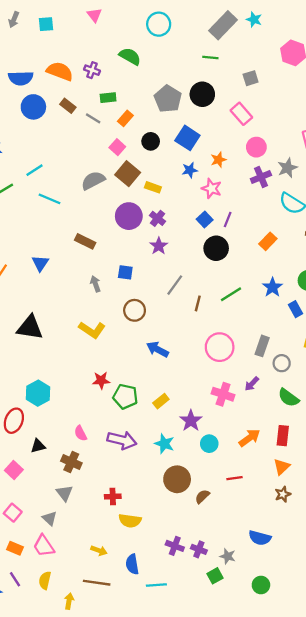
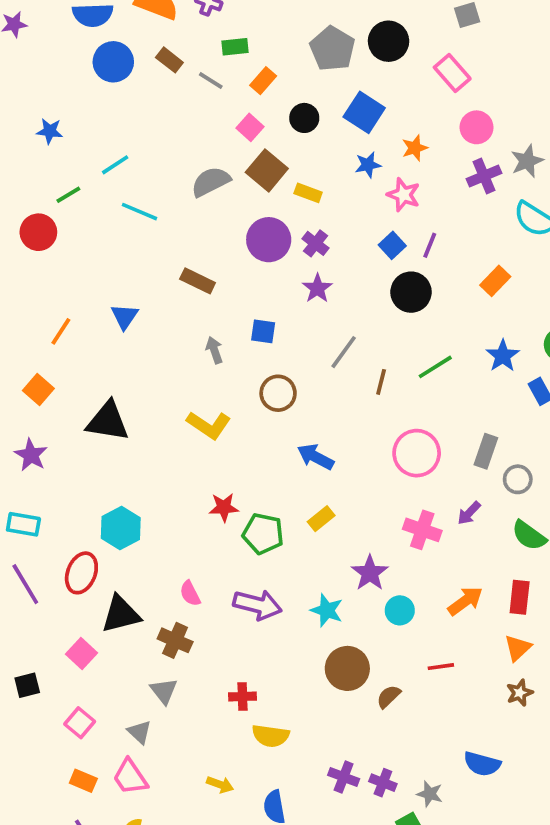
yellow rectangle: (161, 401) -> (321, 519), moved
black triangle: (38, 446) -> (121, 614), size x1.6

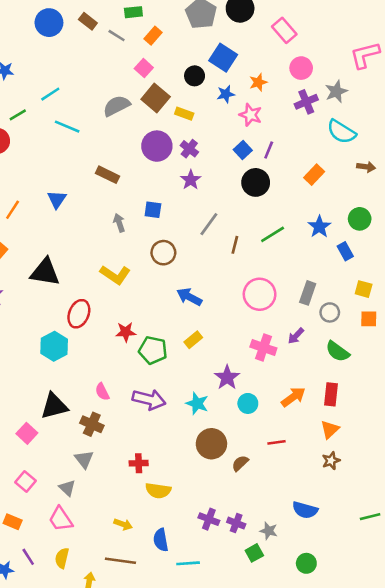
black circle: (304, 118) -> (195, 76), moved
red ellipse: (81, 573) -> (79, 314), moved
orange rectangle: (83, 781) -> (13, 522), moved

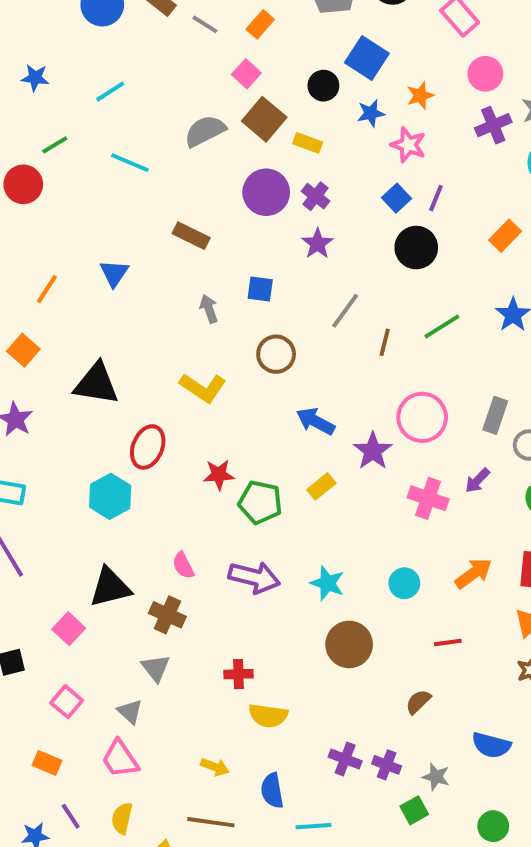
cyan line: (50, 94) -> (110, 92), moved
purple star: (227, 377) -> (373, 451), moved
brown semicircle: (240, 463) -> (418, 702), moved

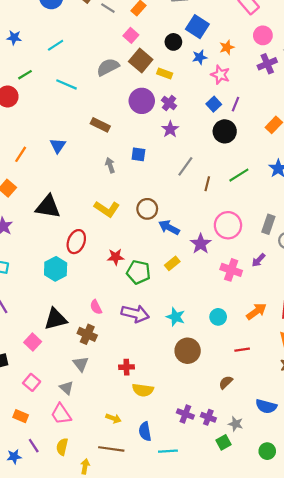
brown circle: (276, 354) -> (147, 209), moved

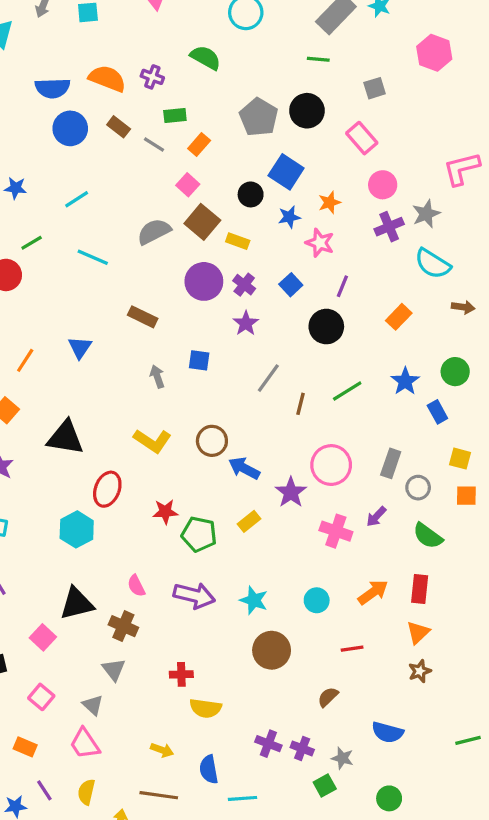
blue square: (214, 104) -> (291, 285), moved

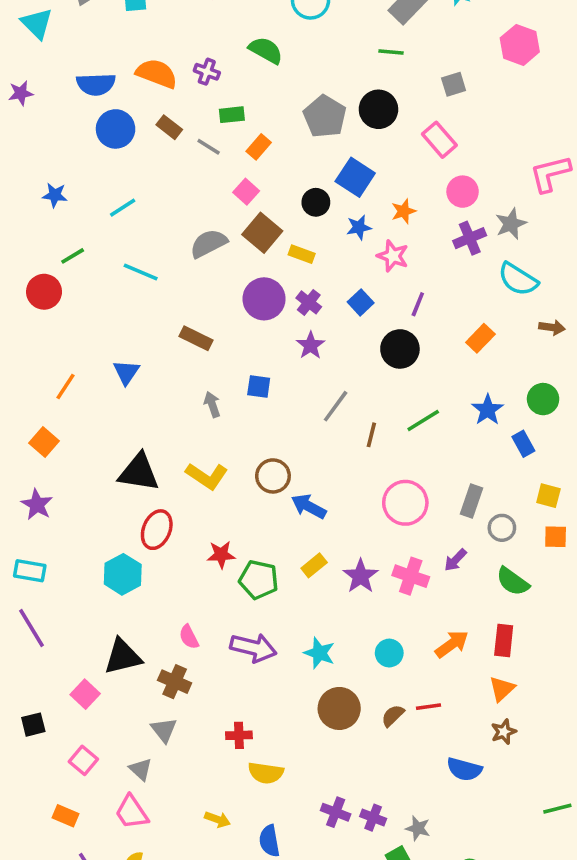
black triangle: (65, 438) -> (139, 472), moved
purple star: (291, 492) -> (361, 576), moved
brown semicircle: (328, 697) -> (393, 716), moved
blue semicircle: (387, 732) -> (464, 769), moved

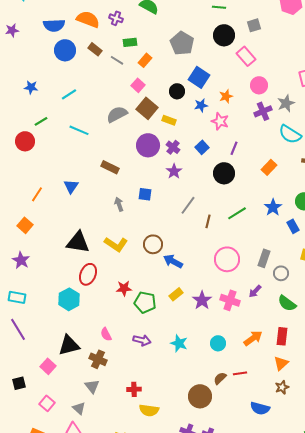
black circle: (378, 109) -> (224, 35), moved
purple arrow: (253, 648) -> (142, 340), size x0.7
brown circle: (339, 708) -> (200, 396), moved

